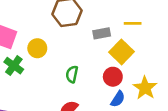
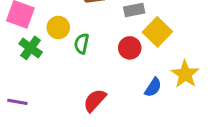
green semicircle: (72, 74) -> (82, 44), moved
red circle: (113, 77) -> (130, 48), moved

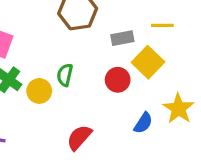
yellow circle: (58, 28) -> (39, 91), moved

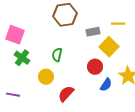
red circle: (118, 80) -> (95, 67), moved
yellow circle: (39, 91) -> (46, 77), moved

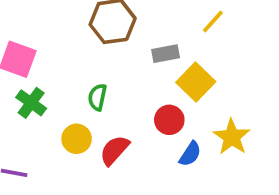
yellow line: (118, 24) -> (213, 21), moved, turned -48
red semicircle: (66, 94) -> (114, 150), moved

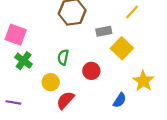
red circle: (169, 120) -> (91, 71), moved
red semicircle: (114, 150) -> (65, 100), moved
blue semicircle: (190, 154) -> (120, 100), moved

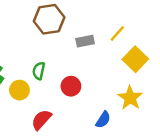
yellow line: (132, 12) -> (117, 33), moved
yellow square: (122, 48) -> (135, 59), moved
yellow circle: (51, 82) -> (19, 90), moved

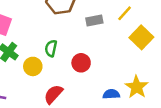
yellow star: (130, 98) -> (137, 87), moved
blue semicircle: (103, 120) -> (111, 94), turned -126

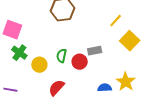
gray rectangle: (94, 21) -> (95, 51), moved
green semicircle: (51, 48) -> (61, 56), moved

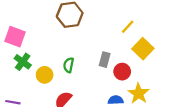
gray rectangle: (95, 51) -> (105, 60), turned -64
red circle: (80, 62) -> (122, 72), moved

